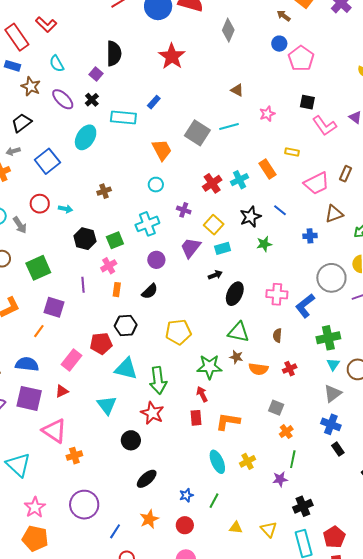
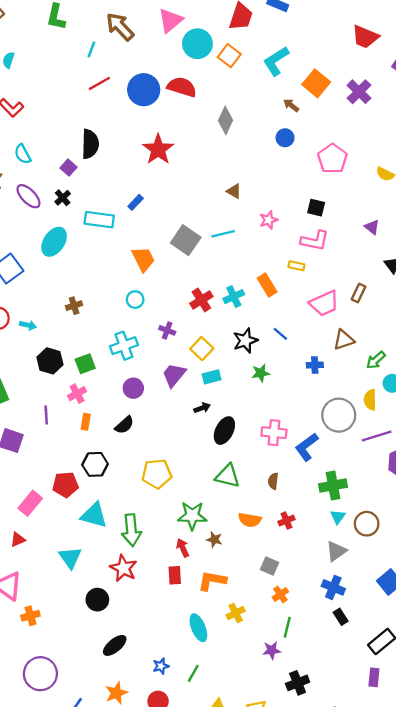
pink pentagon: (301, 58) -> (332, 159), moved
pink L-shape: (324, 126) -> (315, 241), moved, turned -45
brown star: (236, 357) -> (214, 540), moved
yellow cross: (247, 461) -> (236, 613), moved

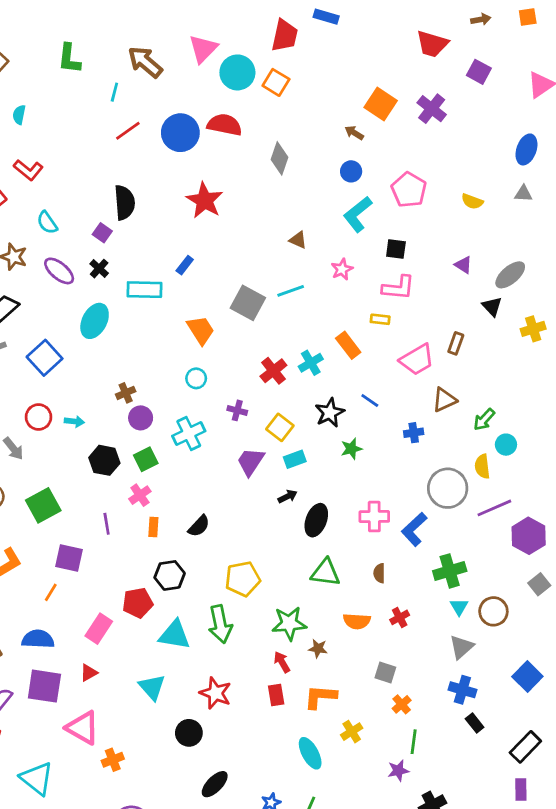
cyan L-shape: (276, 61) -> (358, 214), moved
purple circle: (133, 388) -> (141, 418), moved
green arrow: (131, 530) -> (220, 624), moved

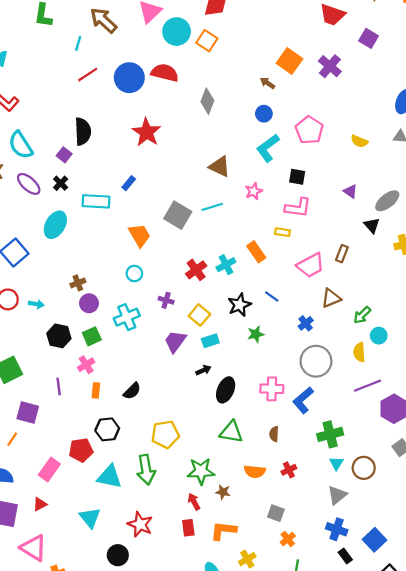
cyan semicircle: (47, 223) -> (21, 145), size x1.5
brown triangle: (298, 240) -> (220, 167), size x1.5
blue cross: (414, 433) -> (306, 323), turned -32
gray circle: (448, 488) -> (316, 361), moved
blue square: (527, 677) -> (375, 540), moved

